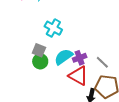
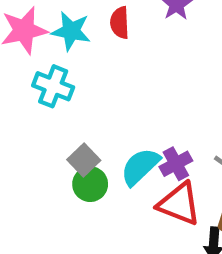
cyan cross: (53, 28) -> (53, 86), moved
gray square: (39, 50) -> (84, 160), turned 32

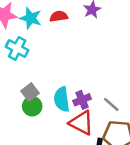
red semicircle: (120, 23) -> (59, 16), turned 78
cyan semicircle: (140, 167) -> (62, 99), turned -60

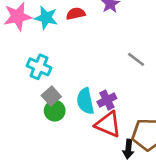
cyan cross: (17, 48) -> (39, 67), moved
gray line: (111, 104) -> (136, 59), moved

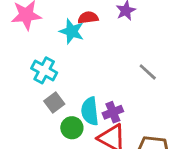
cyan star: (46, 18) -> (72, 31), moved
green circle: (55, 111) -> (72, 128), moved

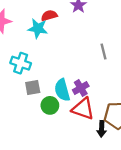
gray line: (148, 72) -> (103, 52), turned 42
gray square: (54, 103) -> (33, 87), turned 35

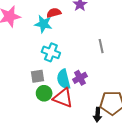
cyan cross: (21, 63) -> (51, 52), moved
green circle: (50, 105) -> (44, 93), moved
red triangle: (83, 109) -> (63, 98), moved

